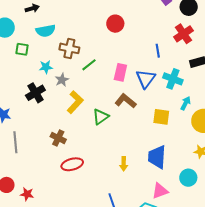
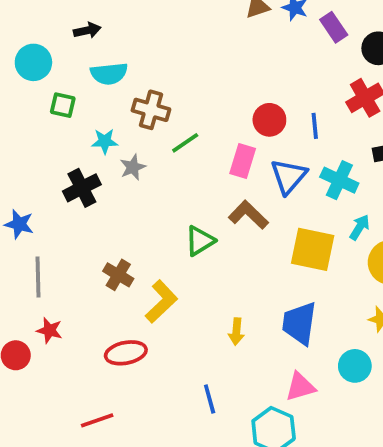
red circle: (115, 24) -> (269, 120), moved
yellow L-shape: (75, 102) -> (161, 302), moved
yellow square: (161, 117) -> (313, 249), size x1.4
red ellipse: (72, 164) -> (126, 353), moved
red star: (27, 194) -> (49, 330), moved

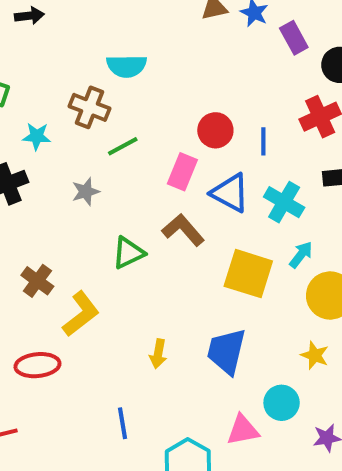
cyan semicircle: (109, 74) -> (127, 66), moved
gray star: (133, 167) -> (86, 192), moved
blue triangle: (289, 176) -> (230, 193), turned -48
pink triangle: (300, 387) -> (243, 430), moved

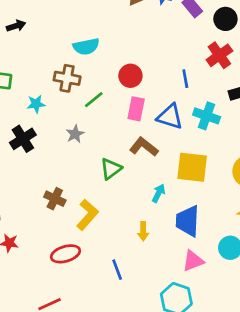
red circle: (215, 130) -> (130, 76), moved
cyan arrow: (301, 255) -> (158, 193), moved
blue line: (122, 423) -> (117, 270), moved
pink triangle: (243, 430) -> (193, 261), moved

